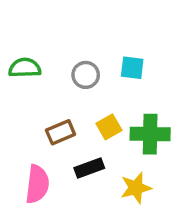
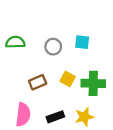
yellow square: (109, 127) -> (68, 79), turned -32
black rectangle: (89, 168) -> (55, 117), moved

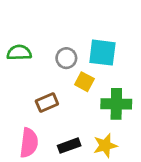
cyan square: (82, 42) -> (102, 53), size x1.5
yellow square: (68, 79) -> (84, 82), moved

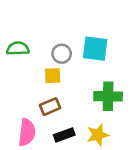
yellow square: (84, 82) -> (53, 76), moved, turned -30
brown rectangle: (47, 103) -> (50, 107), moved

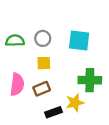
gray circle: (62, 54) -> (43, 38), moved
pink semicircle: (27, 132) -> (17, 84), moved
yellow star: (98, 135) -> (75, 103), moved

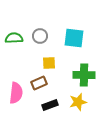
yellow square: (44, 63) -> (49, 63), moved
pink semicircle: (17, 84) -> (16, 93), moved
yellow star: (75, 103) -> (78, 102), moved

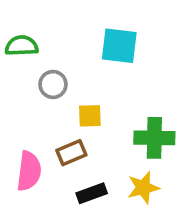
gray circle: (40, 36) -> (53, 84), moved
green semicircle: (14, 38) -> (22, 46), moved
cyan square: (74, 38) -> (119, 46), moved

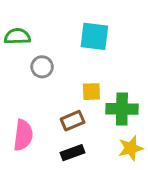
yellow square: (90, 116) -> (91, 92), moved
brown rectangle: (71, 153) -> (73, 121), moved
yellow star: (143, 188) -> (131, 148), moved

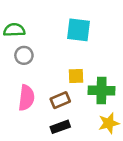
gray circle: (42, 67) -> (24, 55), moved
pink semicircle: (23, 135) -> (26, 98), moved

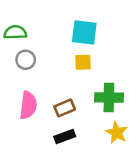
yellow square: (76, 76) -> (83, 62), moved
yellow star: (109, 123) -> (117, 133), turned -30

